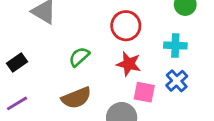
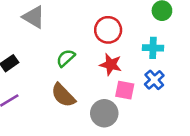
brown semicircle: (76, 98) -> (63, 95), turned 68

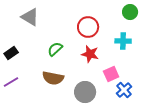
blue cross: (154, 80) -> (124, 90), moved
pink square: (125, 90) -> (111, 74), moved, turned -35
brown semicircle: (63, 95) -> (53, 78), turned -35

